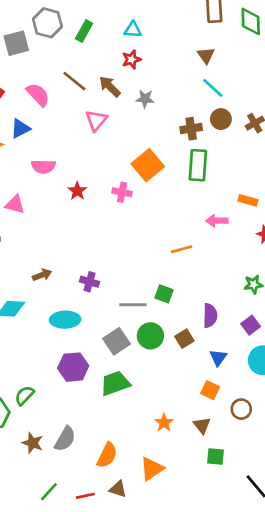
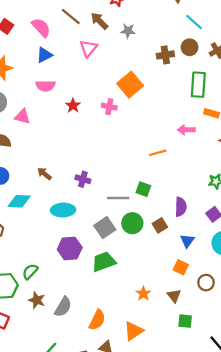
cyan line: (213, 88) -> (194, 22), moved
blue triangle: (20, 129) -> (44, 55), moved
green rectangle: (198, 165) -> (198, 85), moved
brown arrow: (42, 275) -> (44, 174), turned -120
brown star: (33, 443) -> (37, 300), moved

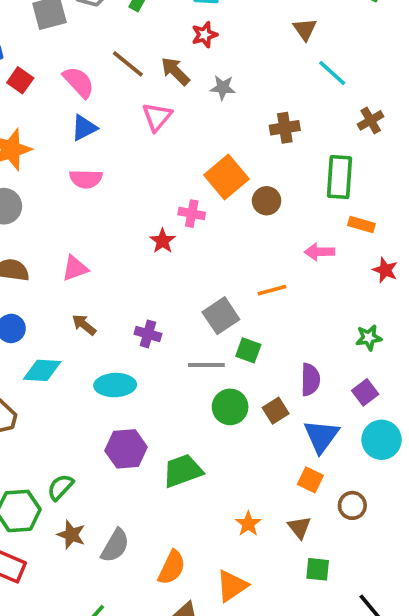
brown circle: (190, 47) -> (267, 201), moved
red star: (73, 106) -> (163, 241), moved
pink triangle: (22, 117) -> (75, 268), moved, turned -35
gray square: (105, 228) -> (221, 316), moved
blue triangle: (187, 241) -> (321, 436), size x1.5

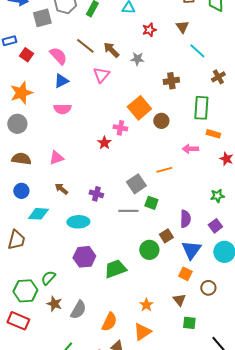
red star: (204, 35) -> (149, 30), moved
green circle: (230, 407) -> (149, 250), moved
orange star: (248, 524) -> (146, 305), moved

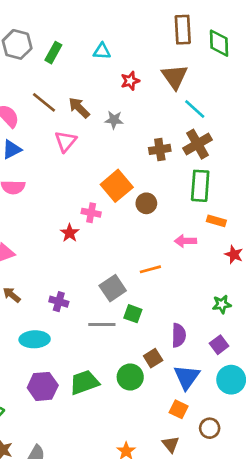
brown triangle: (182, 27) -> (175, 77), size x1.5
brown cross: (218, 77) -> (198, 144), moved, size x1.5
green trapezoid: (115, 269) -> (84, 382), moved

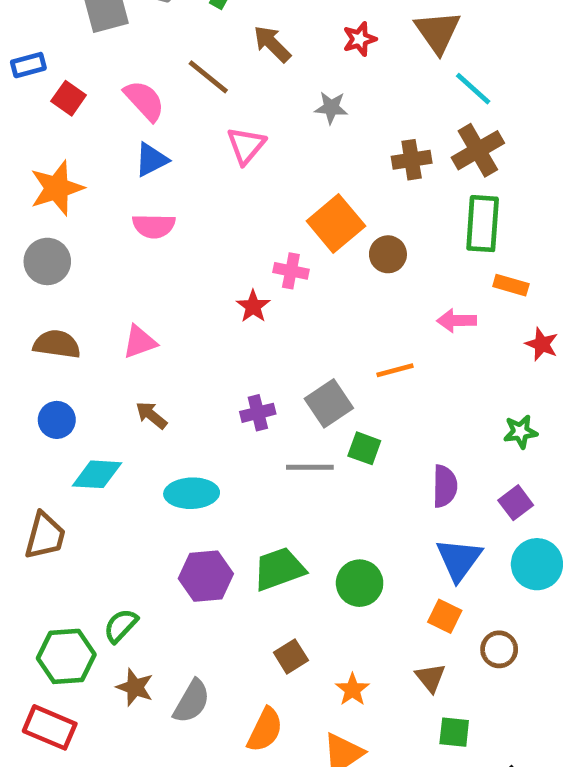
brown arrow: (79, 108) -> (272, 44), moved
purple cross: (59, 302) -> (258, 413), moved, turned -30
brown square: (153, 358) -> (291, 656), moved
green circle: (130, 377) -> (360, 583), moved

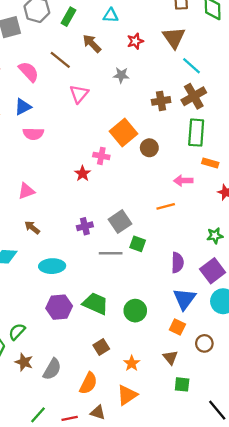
blue triangle: (151, 160) -> (23, 107), moved
orange line: (395, 370) -> (166, 206), moved
purple square: (516, 503) -> (213, 271), size x1.5
green trapezoid: (279, 569) -> (95, 304), turned 44

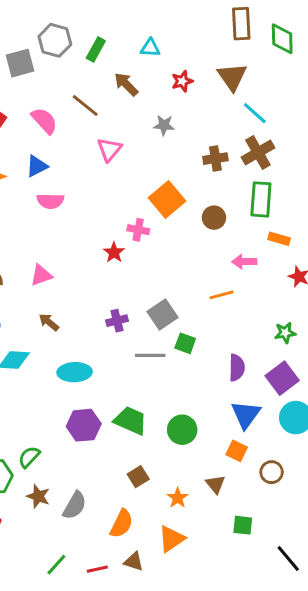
brown circle: (149, 148) -> (214, 218), moved
brown triangle: (170, 357) -> (215, 484), moved

